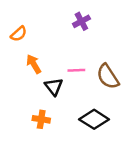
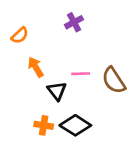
purple cross: (81, 21) -> (74, 22), moved
black diamond: (94, 119) -> (75, 125), moved

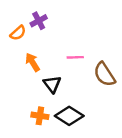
purple cross: (74, 22) -> (39, 21), moved
pink line: (81, 74) -> (75, 57), moved

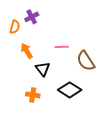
orange semicircle: (18, 33) -> (15, 27), turned -32
black diamond: (69, 116) -> (70, 90), moved

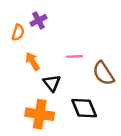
black diamond: (70, 90) -> (84, 108), turned 35
orange cross: (33, 95) -> (40, 114), size x1.6

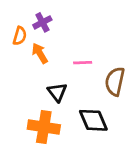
orange arrow: (32, 61) -> (40, 53), moved
brown semicircle: (103, 73) -> (115, 81), turned 45

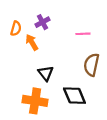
purple cross: (42, 22) -> (43, 22), moved
pink line: (83, 63) -> (83, 34), moved

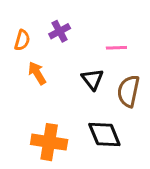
orange arrow: (32, 42) -> (37, 73), moved
black triangle: (46, 73) -> (92, 79), moved

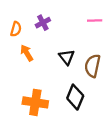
pink line: (116, 48) -> (95, 20), moved
black diamond: (104, 135) -> (75, 97), turned 45

